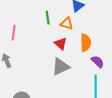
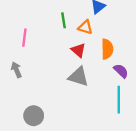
gray triangle: (61, 67) -> (78, 77), turned 42

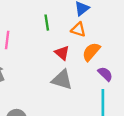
orange triangle: (85, 27) -> (78, 30), moved
orange semicircle: (107, 49) -> (91, 52), turned -138

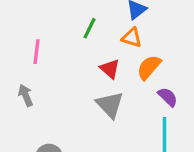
green line: (47, 23) -> (90, 28), turned 35
gray triangle: (62, 80) -> (110, 105), turned 30

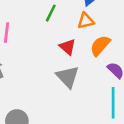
orange triangle: (132, 38) -> (86, 21), turned -30

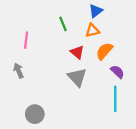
green line: (51, 13) -> (63, 24), turned -48

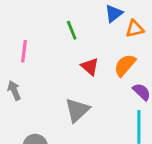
orange triangle: (92, 30) -> (135, 29), moved
gray triangle: (77, 77) -> (77, 110), moved, turned 30

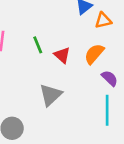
green line: (72, 30) -> (38, 45), moved

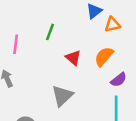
green line: (38, 45) -> (50, 32), moved, turned 42
purple semicircle: (110, 78) -> (119, 80), turned 98

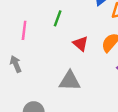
gray triangle: (62, 96) -> (70, 81), turned 45

